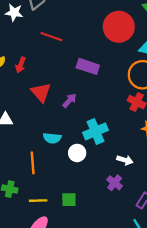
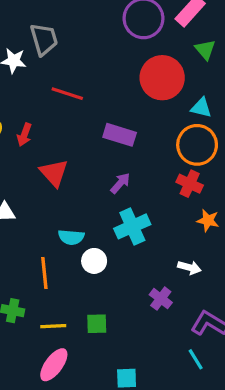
purple arrow: (69, 101) -> (120, 183), moved
white circle: (77, 153) -> (94, 261), moved
white arrow: (125, 160) -> (189, 267), moved

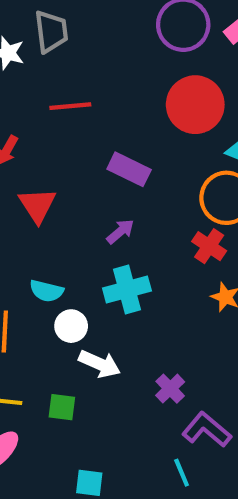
red line: (67, 94) -> (70, 106), turned -32
white arrow: (189, 267) -> (100, 364), moved, size x1.4
purple cross: (161, 299) -> (170, 389), moved

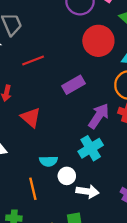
purple rectangle: (129, 169) -> (73, 85), turned -40
purple arrow: (120, 232) -> (99, 116), moved, size x1.6

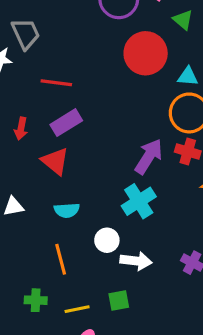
red line: (33, 61) -> (56, 83), turned 30
purple rectangle: (73, 85) -> (66, 123), moved
cyan semicircle: (49, 161) -> (67, 210), moved

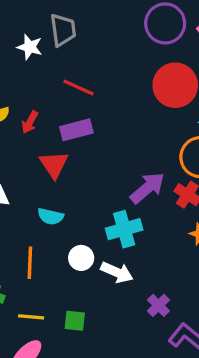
white arrow: (136, 261) -> (117, 272), moved

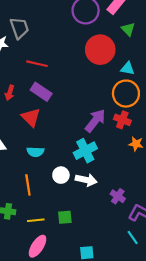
purple rectangle: (76, 130) -> (41, 92), turned 60

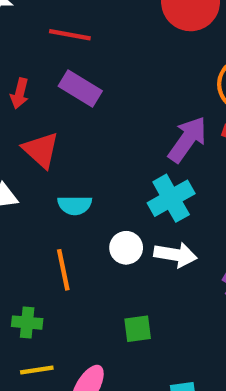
red triangle: (31, 117) -> (41, 150), moved
yellow line: (36, 220) -> (37, 370), moved

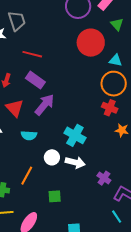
purple arrow: (187, 139) -> (45, 105), moved
cyan cross: (171, 198) -> (75, 135), turned -35
orange line: (63, 270) -> (27, 176), moved, turned 36

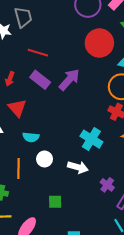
purple arrow: (45, 105) -> (69, 80), moved
cyan cross: (75, 135) -> (91, 139), moved
white circle: (52, 157) -> (45, 159), moved
orange line: (27, 176) -> (18, 168), moved, turned -30

